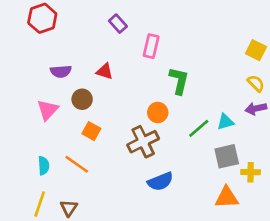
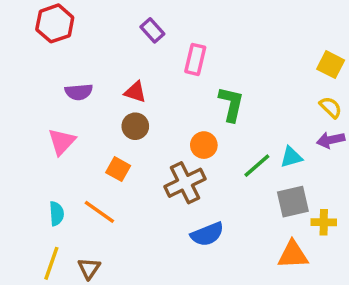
brown circle: (82, 99) -> (135, 126), moved

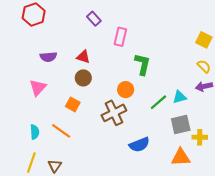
blue semicircle: (207, 234) -> (139, 145), moved

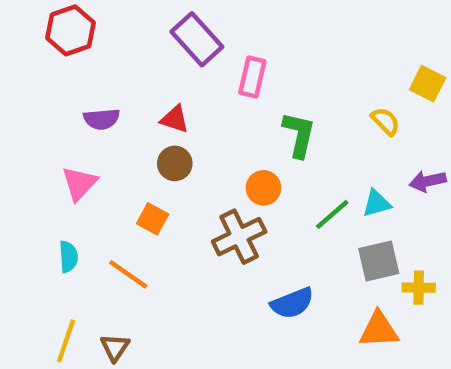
purple rectangle: (94, 19) -> (197, 39), size x1.6
yellow semicircle: (204, 66) -> (385, 121), moved
cyan semicircle: (35, 132) -> (68, 257), moved

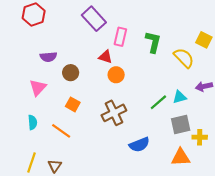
red triangle: (175, 119) -> (106, 57), moved
yellow semicircle: (385, 121) -> (184, 58), size x1.5
green L-shape: (299, 135) -> (153, 42), moved
brown circle: (175, 163) -> (71, 73), moved
orange circle: (263, 188) -> (116, 75), moved

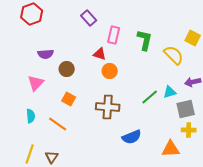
purple rectangle: (94, 19) -> (89, 18), size x0.7
brown cross: (114, 113) -> (108, 107), turned 30
gray square: (181, 124) -> (186, 109), moved

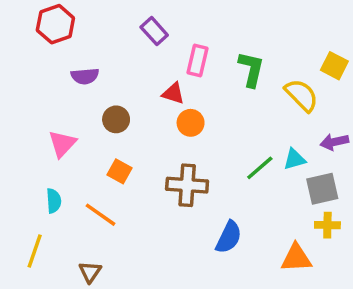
purple semicircle: (46, 54) -> (85, 76), moved
blue semicircle: (132, 137) -> (229, 237), turned -42
yellow line: (30, 154) -> (35, 251), moved

